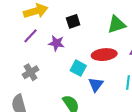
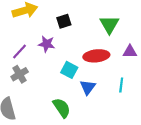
green triangle: (117, 24) -> (109, 24), turned -42
purple line: (31, 36) -> (20, 52), moved

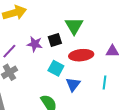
black square: (64, 21) -> (55, 40), moved
green triangle: (109, 24) -> (74, 26), moved

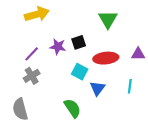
green triangle: (74, 26) -> (108, 19), moved

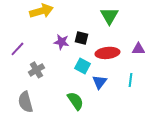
black square: (79, 42) -> (81, 38), turned 32
purple line: (32, 54) -> (17, 49), moved

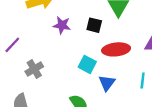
black square: (81, 38) -> (94, 25), moved
purple star: (61, 42) -> (62, 25), moved

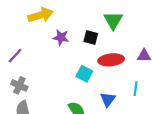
gray cross: (34, 69) -> (19, 85), moved, turned -35
blue triangle: (107, 83) -> (108, 99), moved

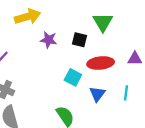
blue triangle: (108, 99) -> (97, 94), moved

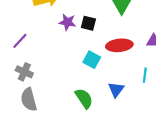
black square: (80, 40) -> (88, 23), moved
blue triangle: (97, 94) -> (116, 90), moved

